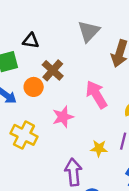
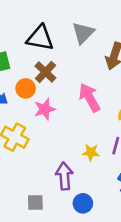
black triangle: (31, 41) -> (40, 38), moved, size x1.6
pink star: (63, 117) -> (45, 109), moved

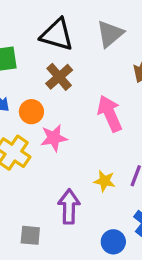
orange circle: (26, 88) -> (31, 112), moved
pink star: (45, 109) -> (54, 138), moved
blue circle: (83, 203) -> (113, 242), moved

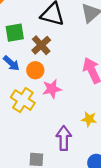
brown cross: (59, 77) -> (41, 45), moved

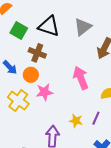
green square: (15, 33) -> (19, 31), moved, turned 36
brown cross: (41, 45) -> (37, 53), turned -30

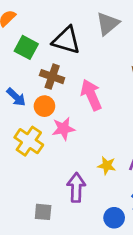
gray triangle: (83, 27) -> (108, 24), moved
pink arrow: (81, 78) -> (91, 95), moved

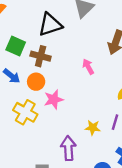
black triangle: (66, 40) -> (50, 25), turned -30
green square: (26, 47) -> (16, 46), moved
pink arrow: (91, 95) -> (88, 67), moved, size x0.6

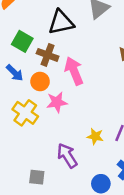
pink arrow: (88, 67) -> (74, 71), moved, size x1.6
purple arrow: (68, 148) -> (67, 156), turned -35

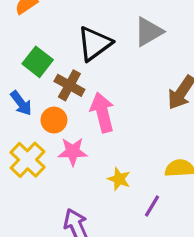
black triangle: (61, 22) -> (94, 44), turned -32
yellow star: (95, 136) -> (119, 179), moved

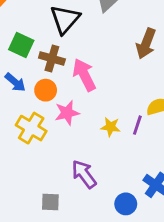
purple line: (152, 206) -> (137, 125), moved

